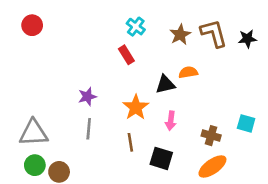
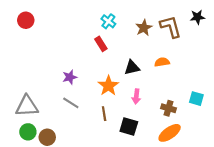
black star: (247, 39) -> (197, 17), moved
orange semicircle: (188, 72) -> (162, 62), moved
gray line: (89, 129) -> (71, 103), turned -63

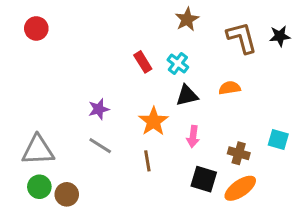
black star: (197, 17) -> (280, 36), moved
cyan cross: (108, 21) -> (178, 63), moved
brown star: (144, 28) -> (187, 19), moved
black square: (129, 126) -> (204, 179), moved

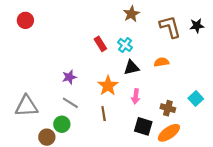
cyan square: (278, 140) -> (196, 99), turned 32
green circle: (39, 187) -> (62, 124), moved

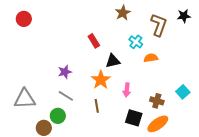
black star: (197, 26) -> (184, 16), moved
brown L-shape: (170, 27) -> (159, 25), turned 35
cyan cross: (125, 45) -> (136, 42), moved
black triangle: (131, 67) -> (113, 61), moved

